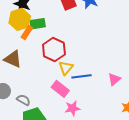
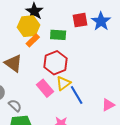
green rectangle: (38, 24) -> (58, 35), moved
blue line: (82, 76) -> (77, 95), turned 54
pink rectangle: (60, 89) -> (45, 88), moved

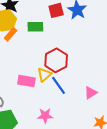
red hexagon: (55, 63) -> (56, 60), moved
pink rectangle: (45, 88) -> (26, 81), turned -36

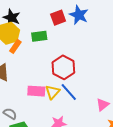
yellow triangle: (44, 75) -> (53, 92), moved
pink triangle: (91, 93) -> (103, 105), moved

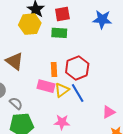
blue star: (79, 15) -> (102, 19), turned -30
red square: (58, 18) -> (62, 14), moved
orange rectangle: (15, 46) -> (54, 70), moved, turned -48

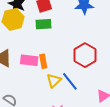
red hexagon: (77, 68) -> (85, 55), moved
pink rectangle: (46, 86) -> (29, 60), moved

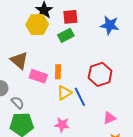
green rectangle: (44, 24) -> (66, 35), turned -35
pink rectangle: (29, 60) -> (38, 76), moved

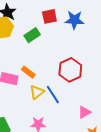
red square: (70, 17) -> (49, 16), moved
orange rectangle: (58, 72) -> (28, 72), turned -48

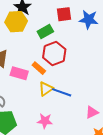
red hexagon: (70, 70) -> (54, 53), moved
blue line: (53, 95) -> (62, 92), turned -42

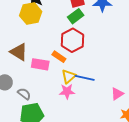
green rectangle: (45, 32) -> (76, 16), moved
pink star: (45, 121) -> (67, 91), moved

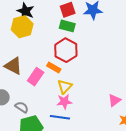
green rectangle: (76, 16) -> (67, 26), turned 56
pink rectangle: (40, 64) -> (36, 77), turned -60
blue line: (85, 78) -> (60, 117), moved

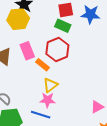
pink rectangle: (36, 77) -> (27, 51), moved, turned -66

